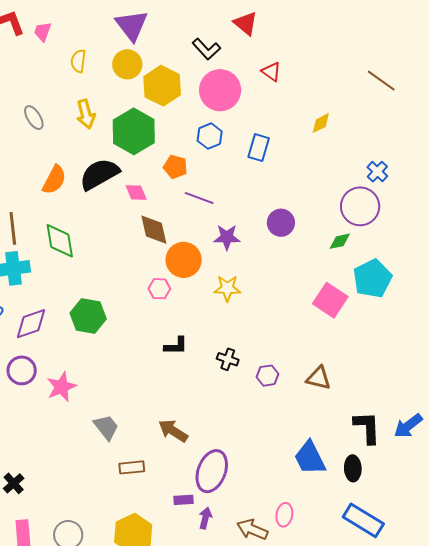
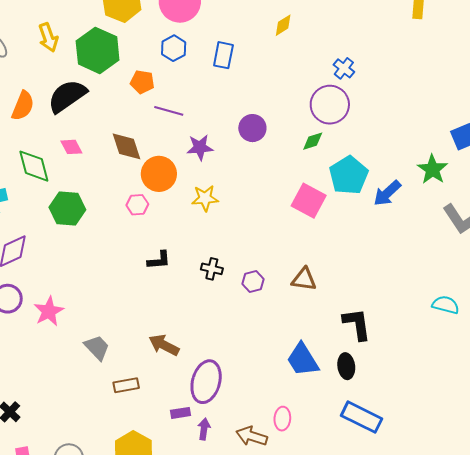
pink diamond: (136, 192) -> (71, 147), moved
green hexagon: (88, 316) -> (67, 208), moved
blue arrow: (408, 426) -> (387, 193), moved

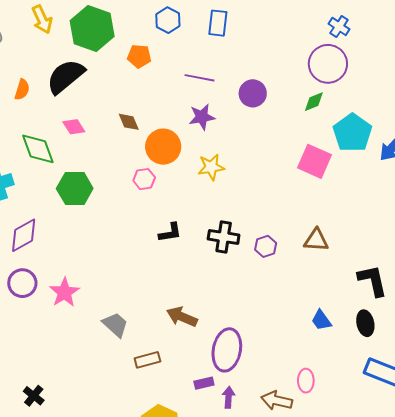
orange semicircle: (23, 106) -> (22, 90), size x0.7
purple line: (169, 111) -> (200, 78), moved
brown diamond: (127, 146) -> (129, 122), size x0.7
black cross: (212, 269) -> (224, 237), size x1.4
blue trapezoid: (303, 360) -> (321, 320), size x0.6

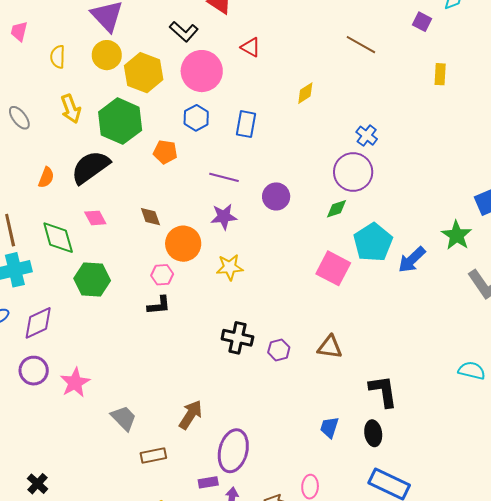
black L-shape: (170, 233) -> (159, 305), moved
brown arrow: (182, 317) -> (191, 415), turned 96
blue trapezoid: (321, 320) -> (329, 427), turned 50

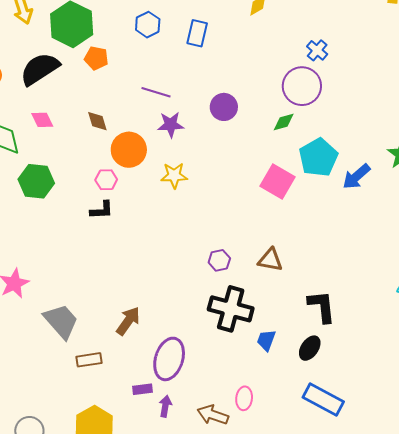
orange pentagon: (165, 152) -> (96, 58), moved
purple line: (224, 177) -> (156, 92), moved
black cross: (237, 338) -> (231, 309), moved, size x1.4
gray trapezoid: (124, 418) -> (61, 321), size x1.4
black ellipse: (373, 433) -> (310, 348), turned 40

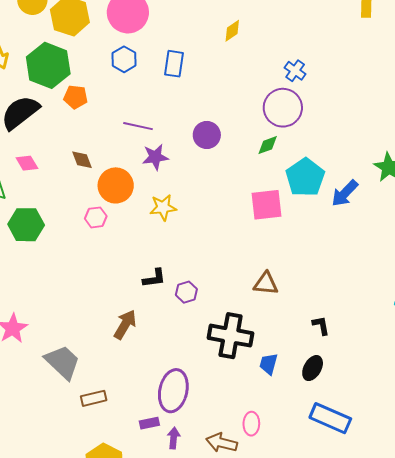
pink square: (278, 181) -> (267, 205), turned -32
black L-shape: (102, 210) -> (154, 278), moved
purple hexagon: (219, 260) -> (186, 292), moved
black L-shape: (322, 306) -> (321, 326), size x0.6
brown arrow: (128, 321) -> (125, 324), moved

